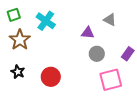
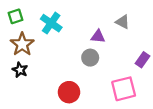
gray circle: (97, 54) -> (90, 58), moved
black star: (18, 72) -> (20, 70), moved
red circle: (51, 77) -> (69, 92), moved

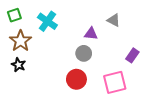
red circle: (69, 92) -> (76, 79), moved

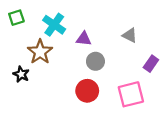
gray triangle: (114, 20) -> (130, 35), moved
purple triangle: (91, 34) -> (84, 39), moved
brown star: (21, 41) -> (40, 52), moved

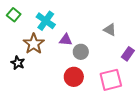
green square: (16, 18) -> (14, 15), turned -32
purple triangle: (84, 39) -> (66, 40), moved

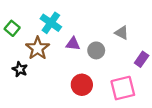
green square: (14, 15) -> (12, 28), moved
gray circle: (81, 52) -> (96, 50), moved

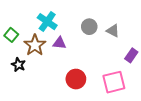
green square: (12, 28) -> (11, 35), moved
purple triangle: (73, 44) -> (59, 43), moved
gray circle: (96, 50) -> (89, 27), moved

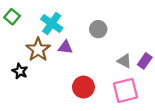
gray triangle: (113, 31) -> (124, 61), moved
green square: (11, 35) -> (12, 17), moved

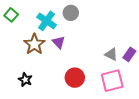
gray circle: (98, 29) -> (71, 13), moved
purple triangle: (65, 47) -> (59, 42), turned 40
black star: (20, 71) -> (25, 80), moved

